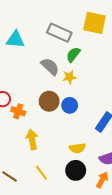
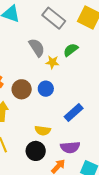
green semicircle: (73, 55) -> (71, 50), moved
brown circle: (49, 101) -> (22, 89), moved

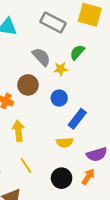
brown circle: (22, 89) -> (28, 85), moved
blue rectangle: (74, 112) -> (77, 119), moved
black circle: (36, 151) -> (62, 178), moved

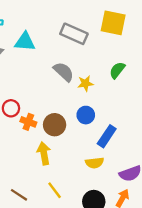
green semicircle: (77, 52) -> (117, 70), moved
brown circle: (28, 85) -> (55, 125), moved

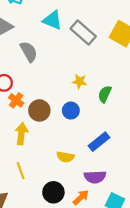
cyan triangle: (25, 42) -> (52, 20), moved
green semicircle: (117, 70) -> (105, 94), moved, turned -30
gray semicircle: (64, 72) -> (29, 52), moved
blue rectangle: (107, 136) -> (99, 142), moved

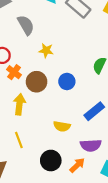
yellow star: (80, 81) -> (46, 51), moved

